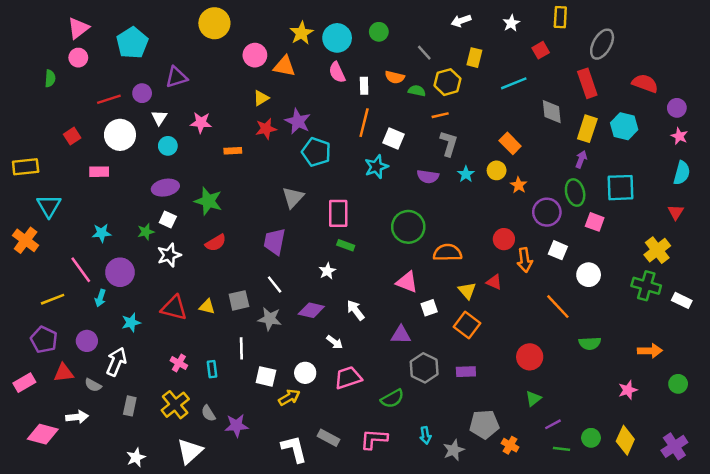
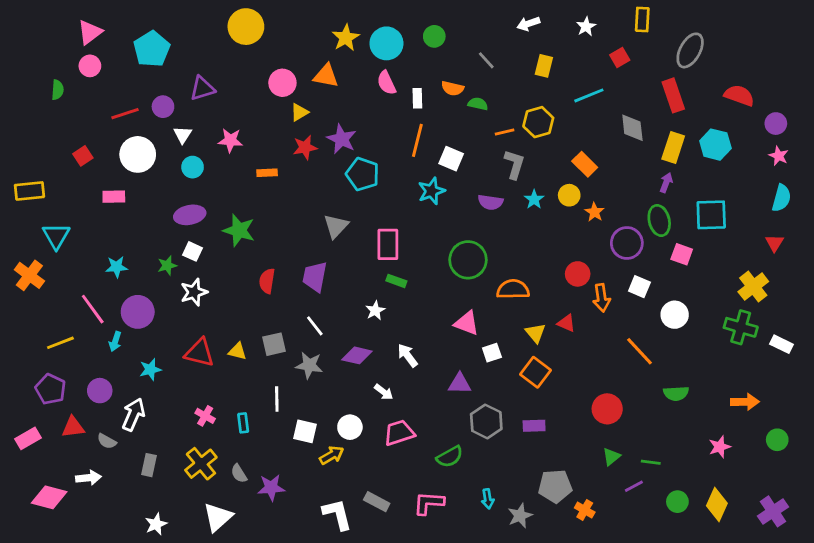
pink circle: (255, 55) -> (282, 83), moved
yellow hexagon: (447, 82) -> (538, 122), moved
red semicircle: (216, 243) -> (267, 281), moved, turned 130
green line: (562, 449) -> (651, 462), moved

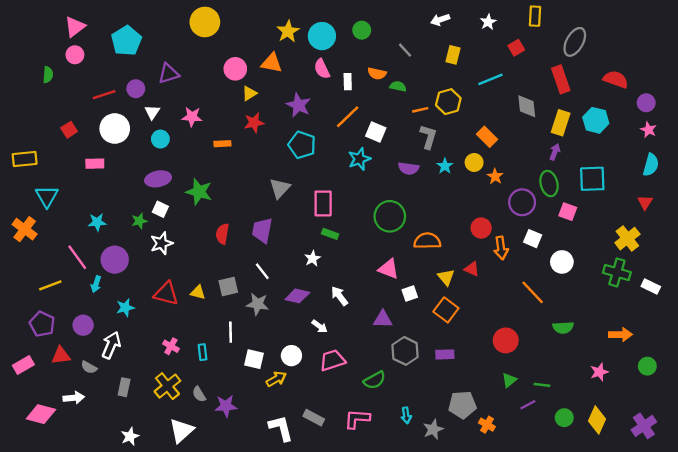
purple star: (341, 139) -> (298, 105), moved
orange line: (417, 140) -> (348, 117), turned 32

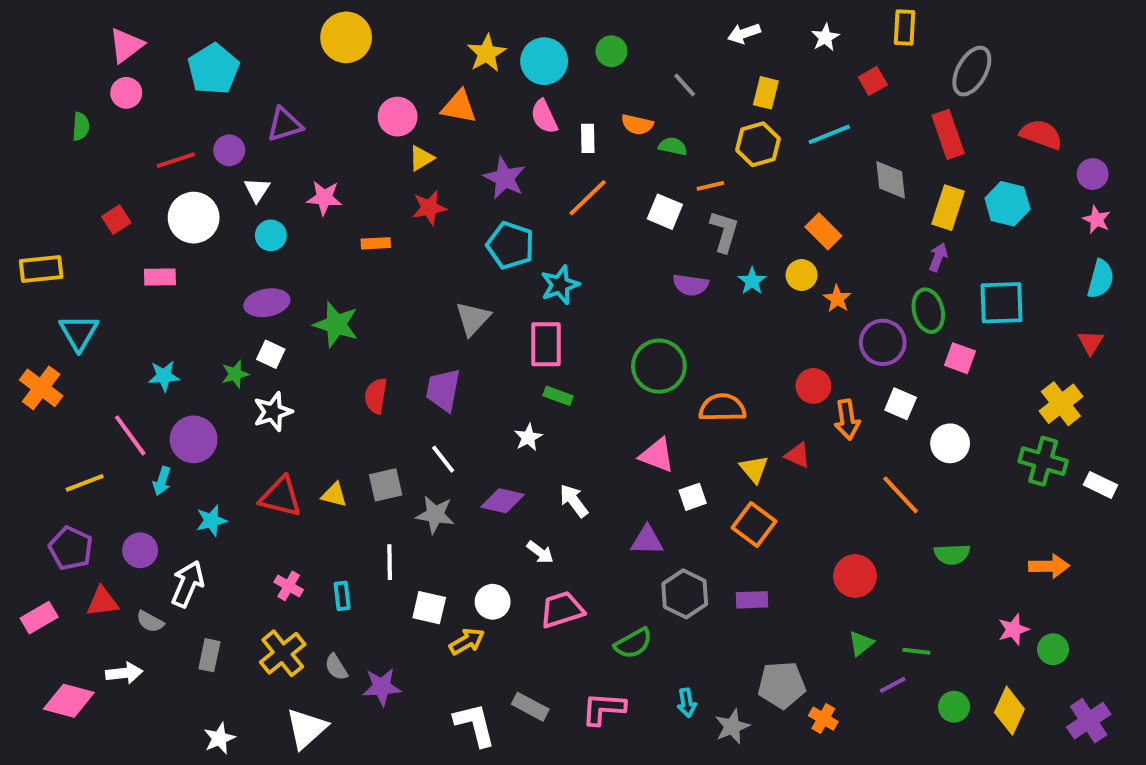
yellow hexagon: (448, 102) -> (758, 144), moved
white square: (376, 132) -> (665, 212), moved
cyan star: (359, 159) -> (560, 285), moved
green circle: (647, 366) -> (1053, 649), moved

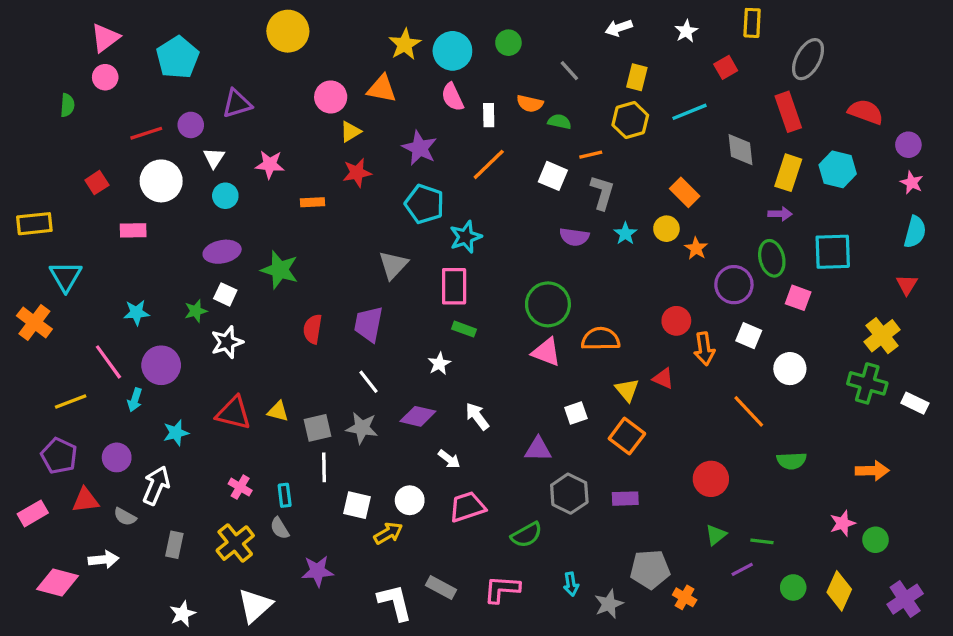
purple arrow: (938, 257) -> (780, 214), turned 70
pink triangle: (657, 455) -> (546, 352), moved
gray square: (386, 485) -> (317, 428), moved
gray semicircle: (336, 667) -> (280, 528), moved

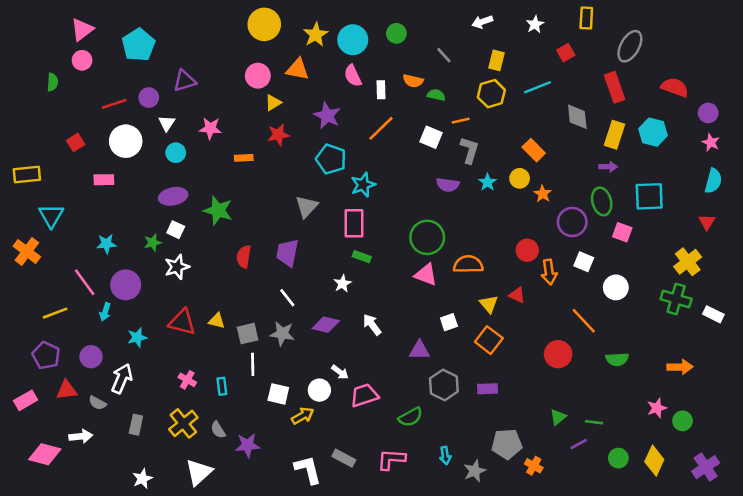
yellow circle: (288, 31) -> (264, 24), moved
white arrow: (449, 459) -> (340, 372), moved
red circle: (711, 479) -> (558, 354), moved
gray semicircle: (280, 528) -> (218, 430), moved

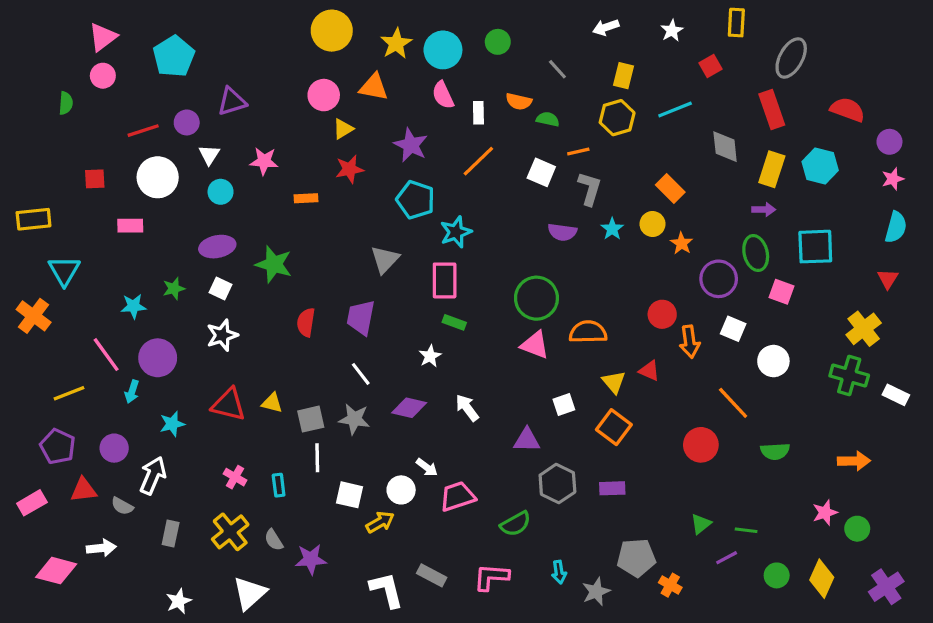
red square: (76, 142) -> (95, 179), turned 30
pink star: (711, 142) -> (893, 179), turned 30
green star: (153, 243) -> (174, 288), moved

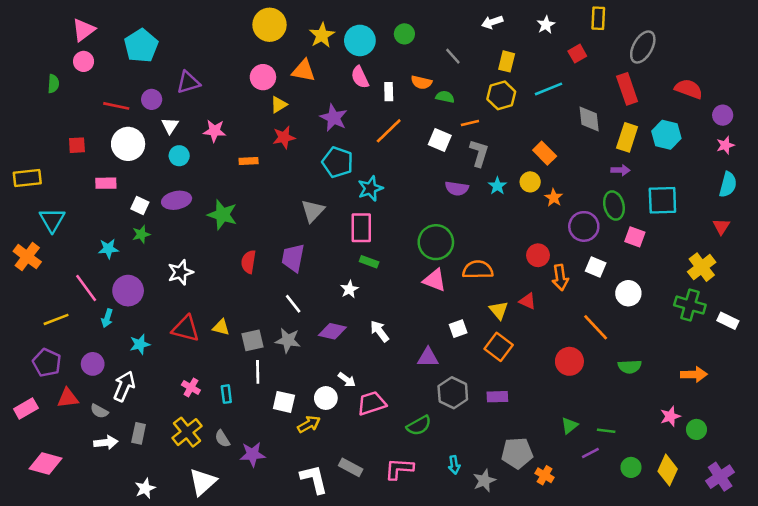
red line: (143, 131) -> (116, 106), turned 30
white square: (221, 288) -> (140, 205), moved
white arrow: (101, 548) -> (106, 443), moved

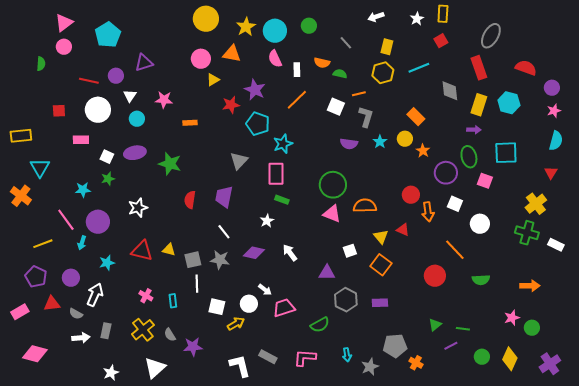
yellow rectangle: (598, 18) -> (443, 14), moved
red star: (284, 137) -> (231, 105), moved

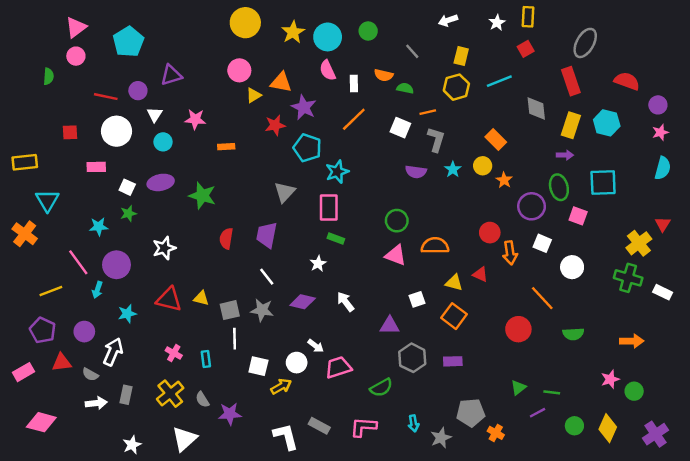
orange triangle: (232, 54) -> (281, 82), moved
red triangle: (551, 173) -> (663, 224), moved
green circle: (333, 185) -> (397, 221), size x0.7
yellow triangle: (381, 237) -> (454, 283), turned -35

